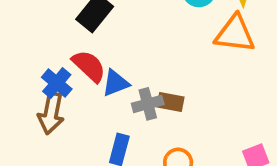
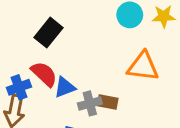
orange triangle: (235, 34) -> (143, 67), moved
blue cross: (57, 83) -> (19, 87), turned 30

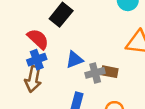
red semicircle: (44, 74) -> (38, 39), moved

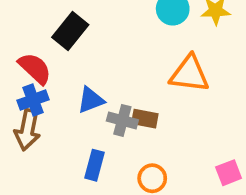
gray cross: (95, 73) -> (122, 120), turned 30

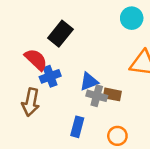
blue cross: (33, 100) -> (50, 76), moved
blue triangle: (91, 100) -> (89, 82), moved

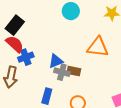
cyan circle: (132, 18) -> (71, 11), moved
black rectangle: (60, 34) -> (15, 25), moved

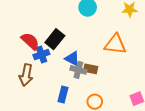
black rectangle: (15, 25) -> (55, 39), moved
blue triangle: (56, 61) -> (72, 59), turned 49

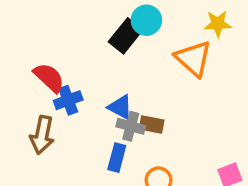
black rectangle: (55, 39) -> (126, 36), moved
orange triangle: (115, 44) -> (193, 58), moved, turned 35
blue rectangle: (63, 94) -> (117, 158), moved

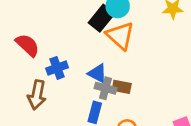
orange triangle: (193, 58) -> (120, 36), moved
red semicircle: (49, 78) -> (27, 45), moved

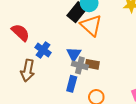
blue cross: (57, 68) -> (43, 50), turned -35
blue triangle: (97, 73) -> (74, 54), turned 35

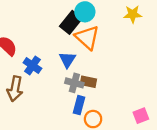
blue triangle: (74, 54) -> (67, 60), moved
blue rectangle: (72, 84) -> (79, 105), moved

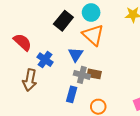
black rectangle: (71, 22) -> (63, 21), moved
blue rectangle: (79, 105) -> (72, 94), moved

